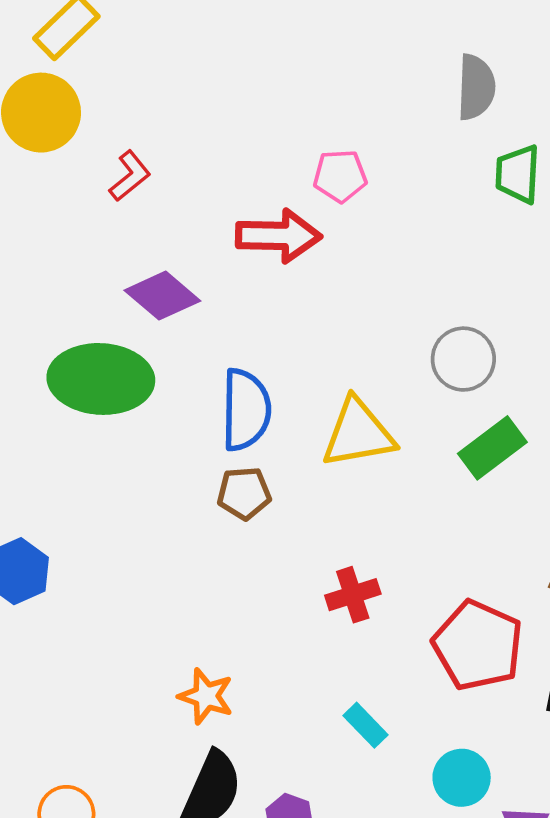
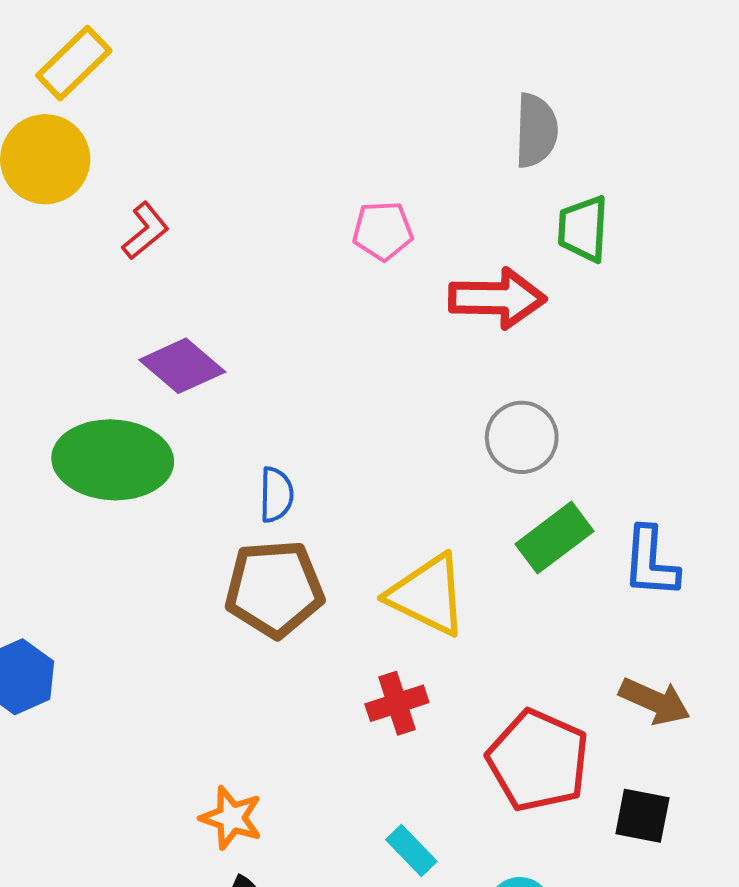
red arrow: (278, 236) -> (497, 298), moved
blue semicircle: (246, 410) -> (276, 495), size x0.6
yellow triangle: (358, 433) -> (428, 595), moved, turned 36
brown pentagon: (244, 493) -> (274, 589), size x1.6

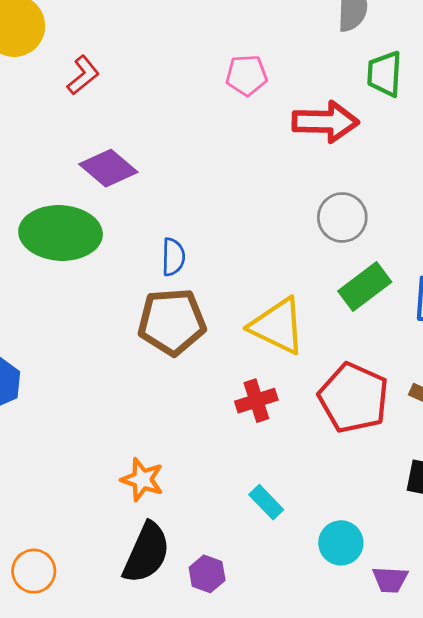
red pentagon: (538, 761) -> (354, 398), moved

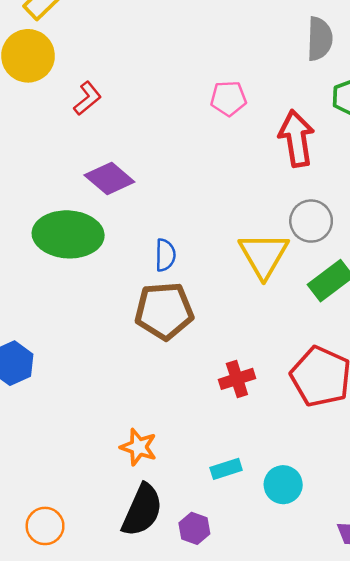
red arrow: (325, 122) -> (296, 138), turned -100
yellow triangle: (277, 326) -> (264, 255), moved, turned 34
cyan rectangle: (266, 502) -> (226, 469), moved, turned -64
cyan circle: (341, 543) -> (283, 485), moved

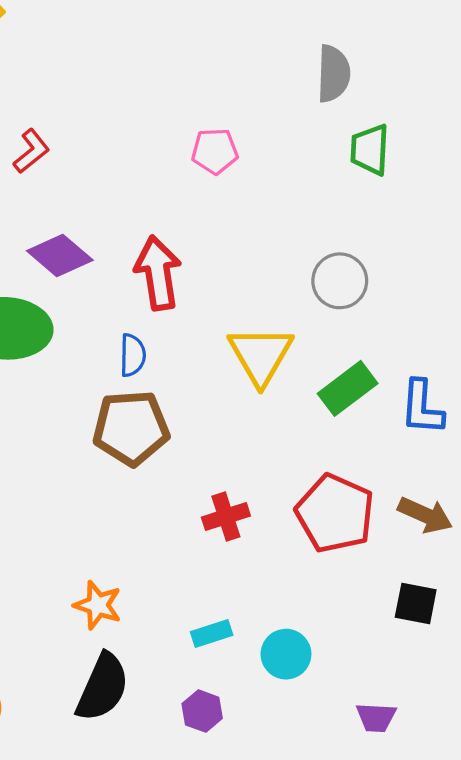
red arrow: (296, 138) -> (158, 273), moved
gray circle: (311, 221) -> (340, 281), moved
purple hexagon: (194, 528) -> (202, 711), moved

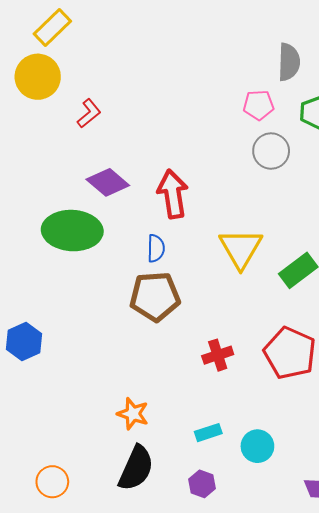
pink pentagon: (215, 151) -> (259, 105), moved
gray circle: (340, 281) -> (271, 151), moved

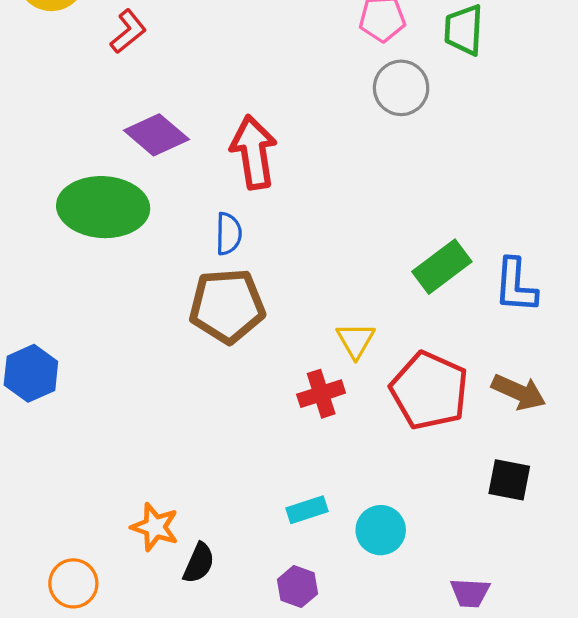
yellow triangle: (241, 248) -> (356, 340), moved, size x0.6
orange star: (133, 414) -> (155, 527), moved
black semicircle: (136, 468) -> (199, 563), size x0.6

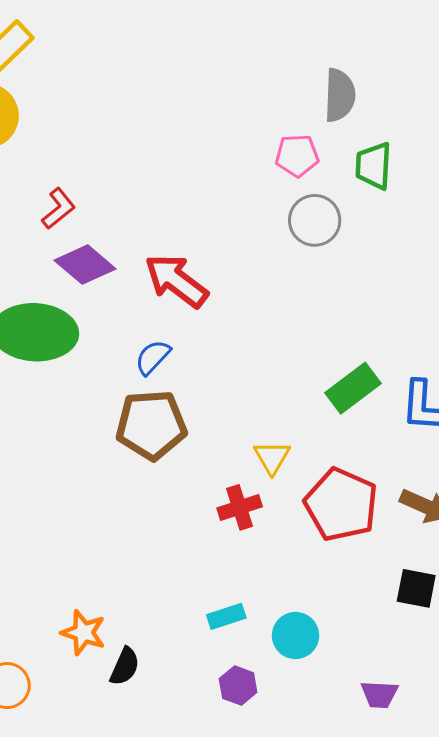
red L-shape: (128, 31) -> (58, 209), moved
red arrow: (254, 152) -> (176, 281), turned -44
blue semicircle: (229, 234) -> (153, 357), turned -138
purple hexagon: (298, 587) -> (238, 686), moved

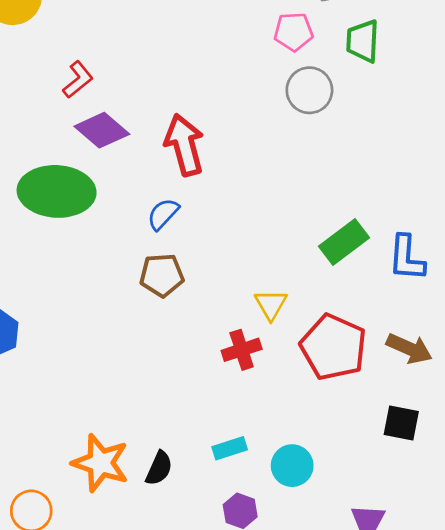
red arrow: (176, 281) -> (184, 145), turned 38
brown pentagon: (151, 425) -> (162, 275), size x0.7
orange star: (84, 633) -> (100, 463), size x1.4
black semicircle: (125, 666) -> (159, 468), moved

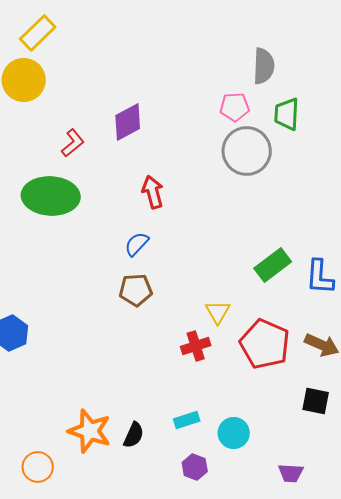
gray circle: (309, 90) -> (247, 151), size x1.4
purple diamond: (102, 130) -> (128, 122), moved, turned -69
red arrow: (184, 145) -> (153, 192), size x0.7
green ellipse: (57, 191) -> (51, 196), moved

